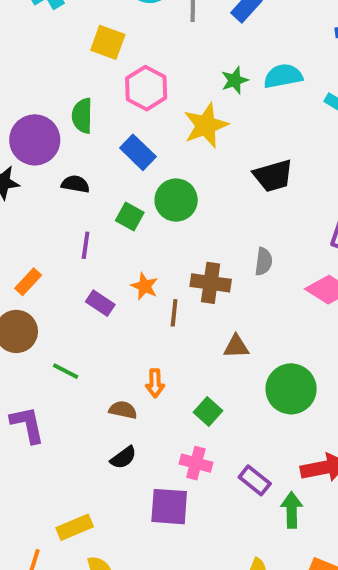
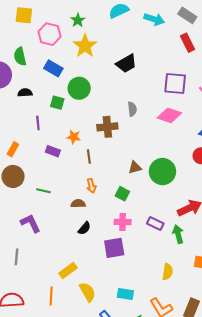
green star: (235, 80) -> (78, 20), moved
brown line: (174, 313) -> (89, 157), moved
brown triangle: (236, 346) -> (135, 168), moved

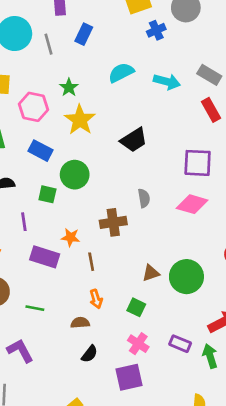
purple rectangle: (53, 151) -> (45, 257), size x1.5
pink cross: (123, 222) -> (138, 344), turned 35

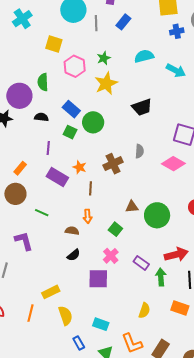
blue rectangle: (40, 151) -> (71, 109), moved
brown cross: (113, 222) -> (113, 164), turned -30

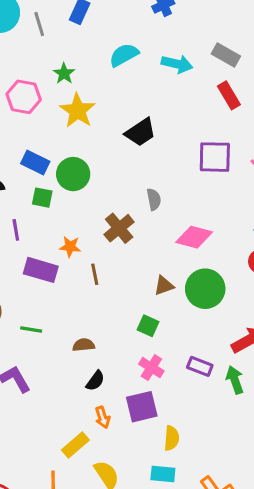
pink diamond: (173, 164) -> (194, 237), moved
orange arrow: (88, 216) -> (103, 417), moved
yellow semicircle: (144, 310) -> (172, 438), moved

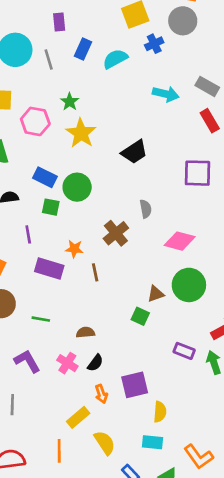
cyan semicircle: (124, 55) -> (115, 59), moved
brown triangle: (164, 286) -> (156, 294), moved
pink cross: (151, 368) -> (67, 363), moved

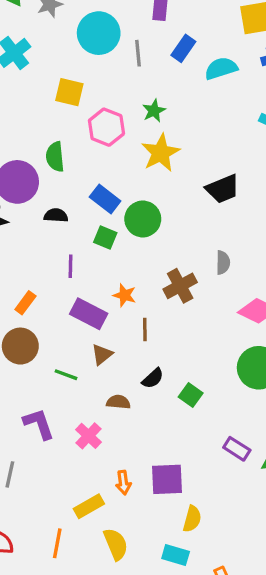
brown triangle: (156, 294) -> (102, 354), moved, turned -30
black semicircle: (95, 363) -> (153, 378), moved

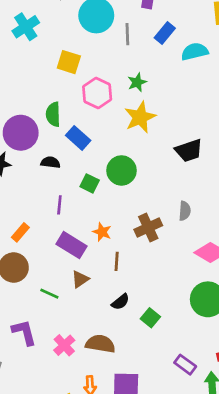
blue rectangle: (105, 199) -> (78, 138), moved
brown semicircle: (118, 402) -> (100, 344), moved, size x1.5

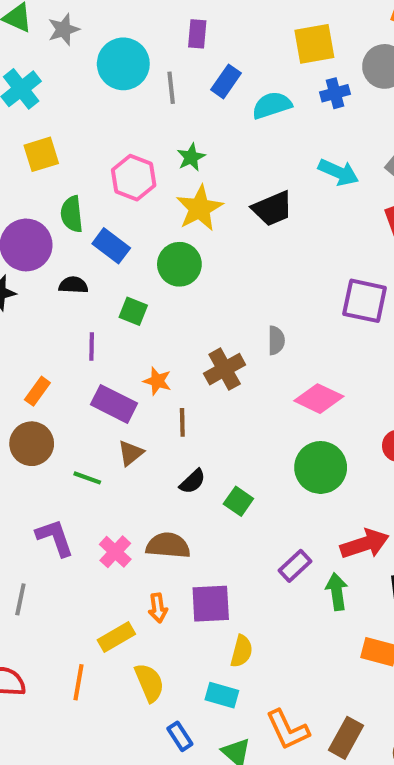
yellow square: (69, 62) -> (41, 154), moved, turned -30
black trapezoid: (189, 150) -> (272, 209), moved
green circle: (122, 170) -> (179, 264), moved
purple rectangle: (185, 365) -> (295, 566), turned -75

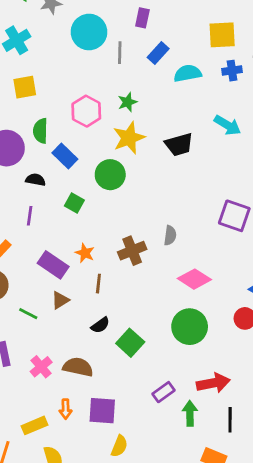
purple line: (92, 346) -> (30, 216), moved
green square: (238, 501) -> (130, 343), size x1.4

